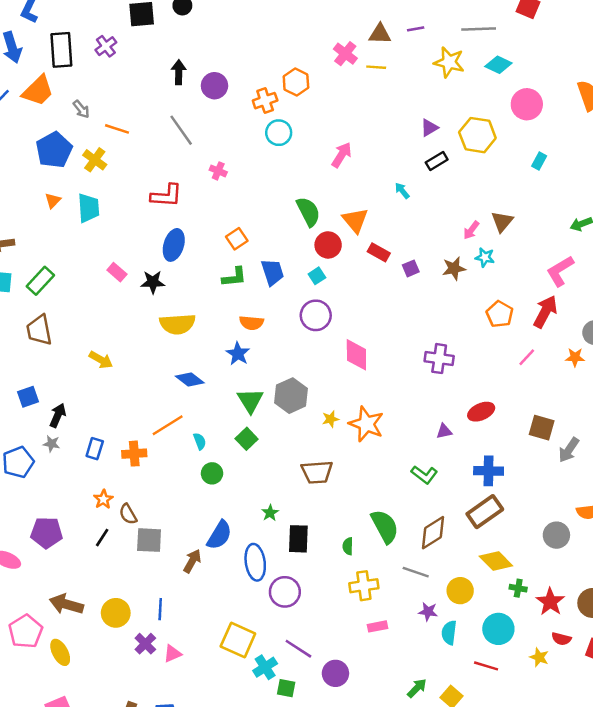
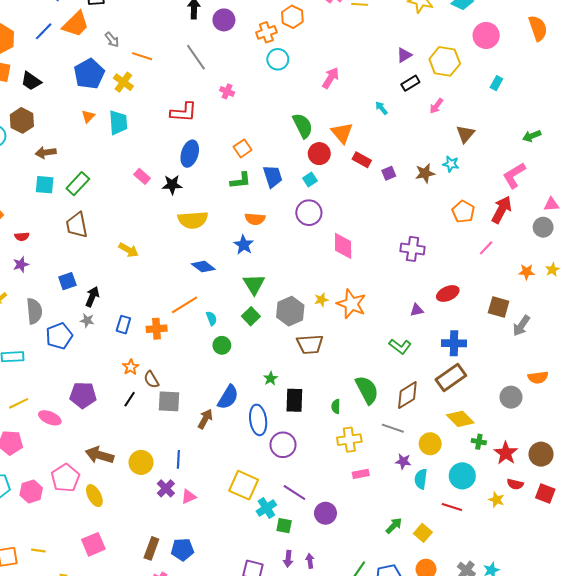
pink arrow: (471, 230) -> (436, 106), moved
orange star: (575, 357) -> (527, 272), moved
gray hexagon: (291, 396) -> (290, 311), moved

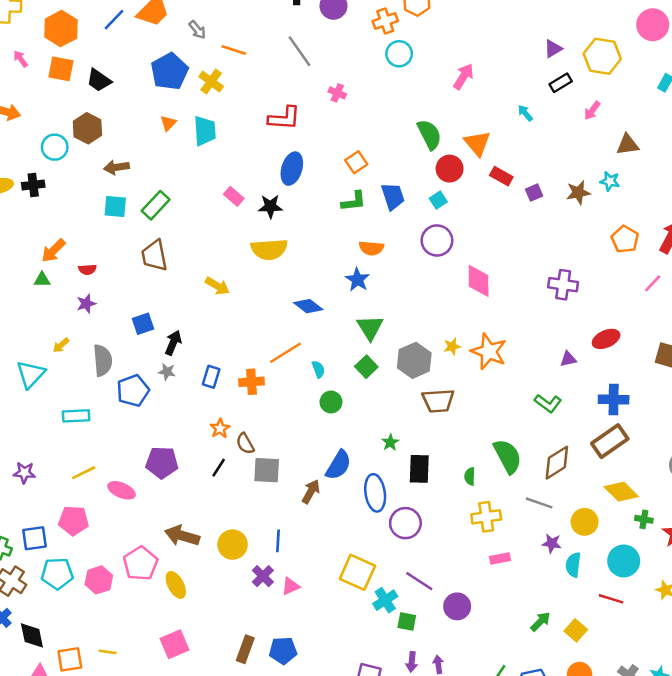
brown triangle: (465, 134) -> (627, 145), turned 42
yellow semicircle: (193, 220) -> (269, 249), moved

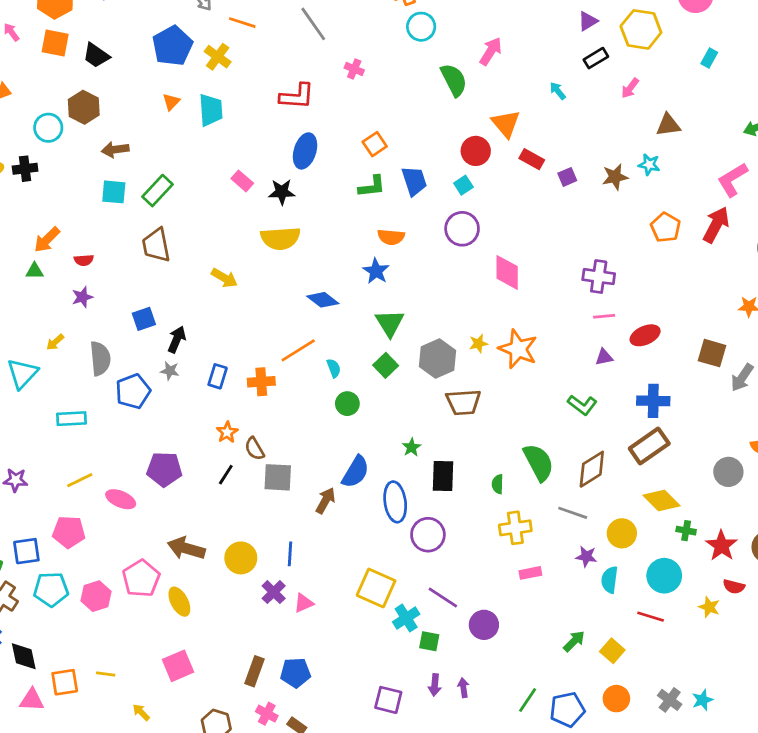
green semicircle: (429, 135) -> (454, 80), moved
pink line: (653, 283) -> (604, 316), moved, turned 42

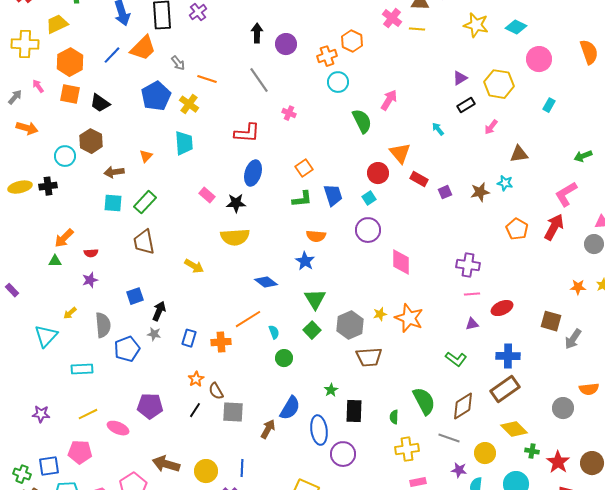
orange triangle: (171, 102) -> (146, 156), moved

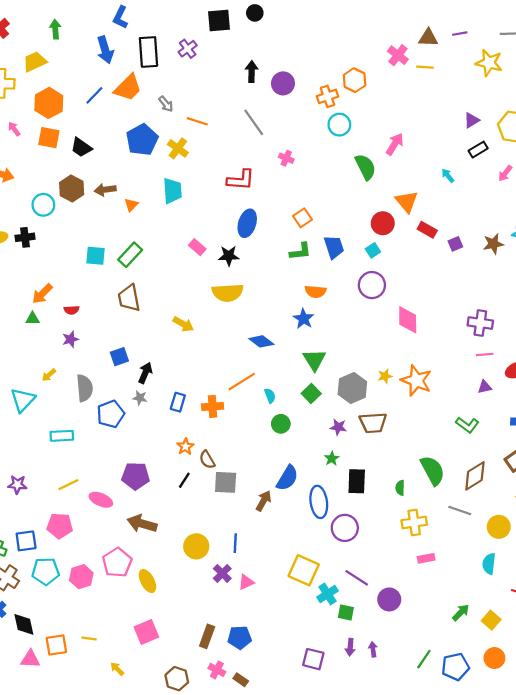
brown arrow: (114, 172) -> (105, 190), moved
brown arrow: (166, 464) -> (142, 524), moved
purple star: (459, 470) -> (338, 427), moved

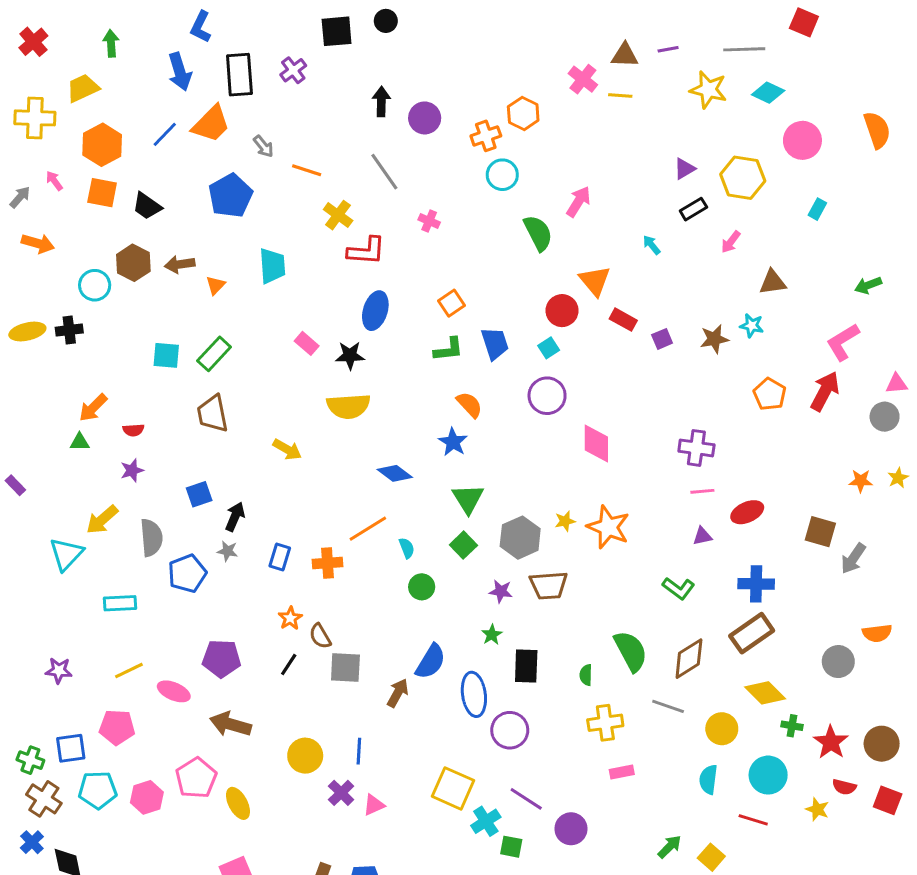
yellow cross: (178, 148) -> (338, 215), moved
orange semicircle: (316, 292) -> (469, 405), turned -138
yellow arrow: (49, 375) -> (102, 520), size x1.6

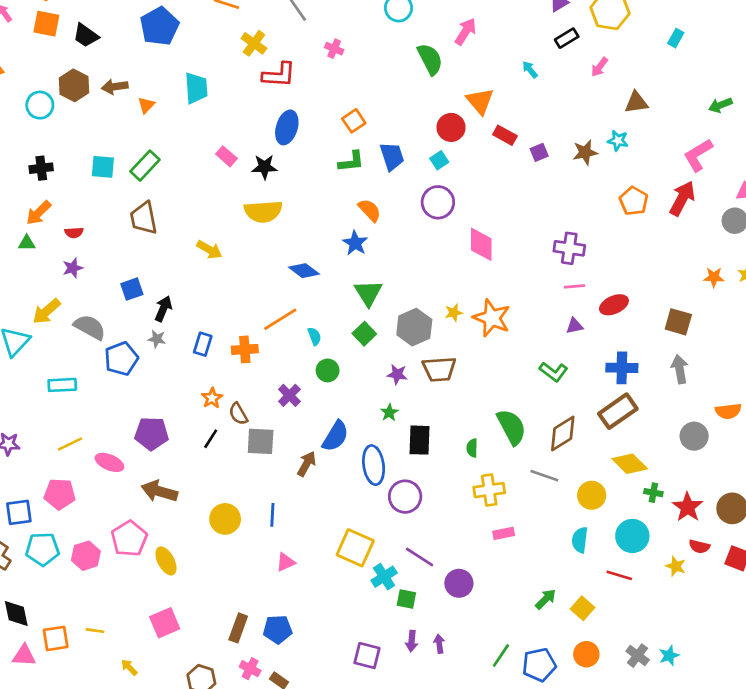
black cross: (69, 330) -> (41, 168), moved
gray semicircle: (151, 538) -> (90, 327), turned -56
gray arrow: (853, 558) -> (680, 369), moved, turned 136
purple cross: (341, 793) -> (289, 395), moved

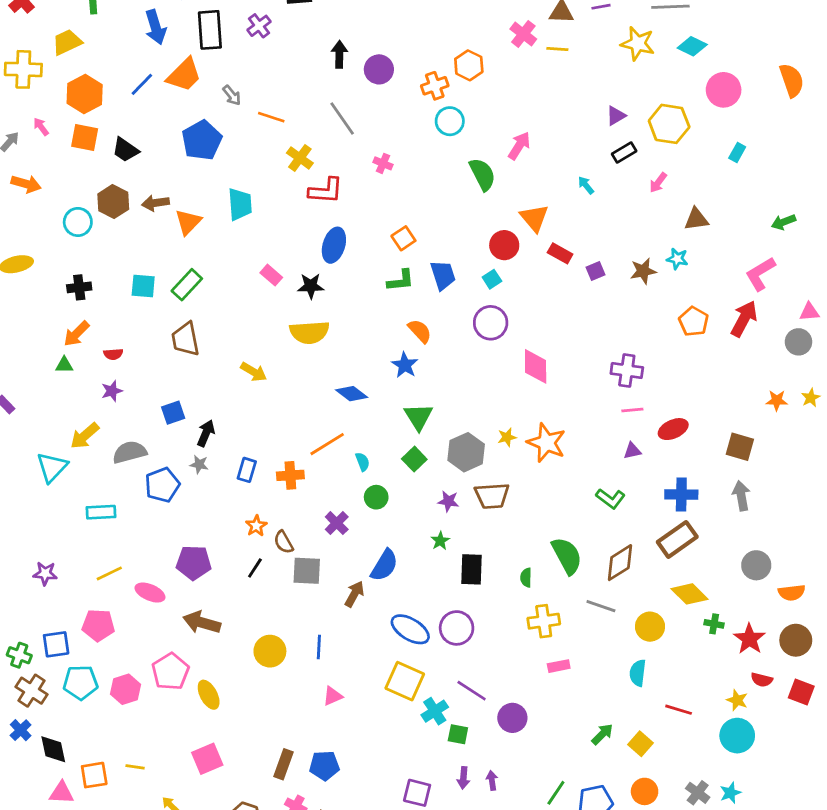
orange triangle: (146, 105) -> (188, 222), size x1.5
gray semicircle: (90, 327) -> (130, 452), turned -44
orange semicircle: (728, 411) -> (792, 593), moved
blue ellipse: (374, 465) -> (410, 629), moved, turned -51
cyan circle: (632, 536) -> (737, 736), moved

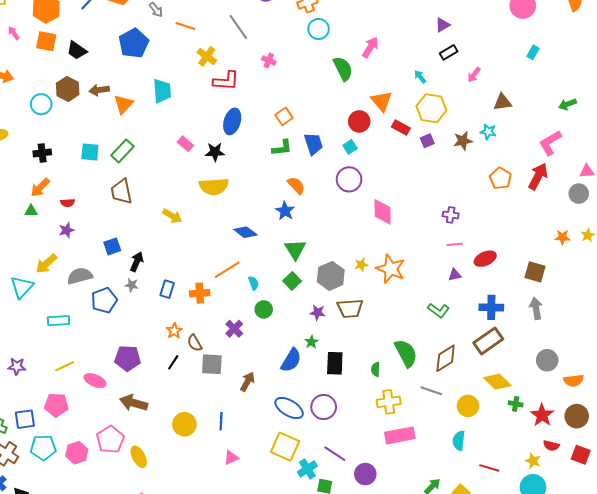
yellow hexagon: (669, 124) -> (431, 108), moved
purple cross: (627, 370) -> (451, 215), size x0.7
blue semicircle: (384, 565) -> (291, 360), moved
pink rectangle: (559, 666) -> (400, 435), size x1.8

